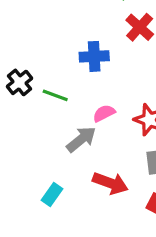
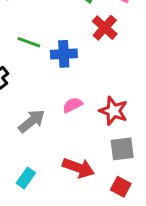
green line: (55, 95) -> (29, 42), moved
gray arrow: (81, 139) -> (32, 121), moved

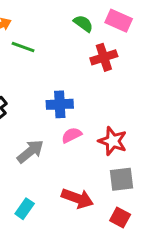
red cross: (105, 28) -> (104, 57), turned 30
green line: (29, 42) -> (23, 47), moved
blue cross: (64, 54) -> (60, 104), moved

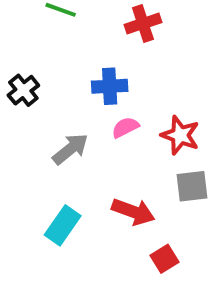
red cross: (104, 57) -> (143, 24), moved
cyan rectangle: (25, 209) -> (63, 225), size x1.4
red square: (120, 217) -> (165, 259), moved, turned 30

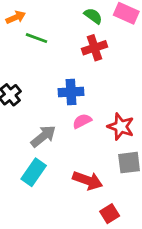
cyan rectangle: (63, 225) -> (34, 172), moved

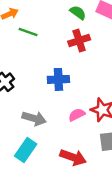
pink semicircle: (82, 121) -> (77, 115), moved
gray arrow: (43, 136) -> (34, 118), turned 55

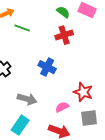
blue cross: (58, 79) -> (47, 67), turned 30
pink semicircle: (77, 115) -> (62, 107), moved

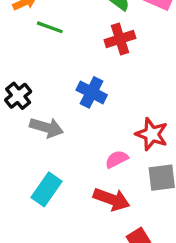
gray arrow: (27, 99) -> (46, 127), moved

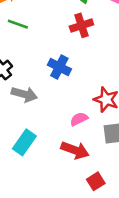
green line: (50, 27) -> (18, 24), moved

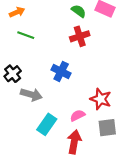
cyan rectangle: (24, 142) -> (47, 124), moved
red arrow: (75, 150) -> (74, 142), turned -100

